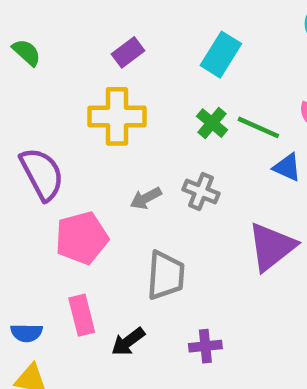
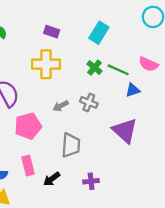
purple rectangle: (128, 52) -> (52, 32), turned 56
blue triangle: (287, 167) -> (133, 90), turned -42
purple triangle: (272, 247) -> (125, 131), turned -40

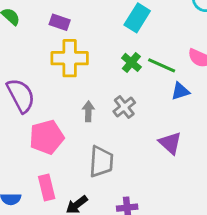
purple rectangle: (52, 32) -> (60, 22), moved
gray cross: (89, 102) -> (124, 107), turned 30
gray arrow: (61, 106) -> (88, 111), turned 119
purple triangle: (125, 131) -> (170, 143), size x0.7

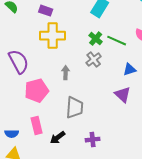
blue triangle: (180, 91) -> (130, 70), moved
gray cross: (124, 107) -> (94, 60), moved

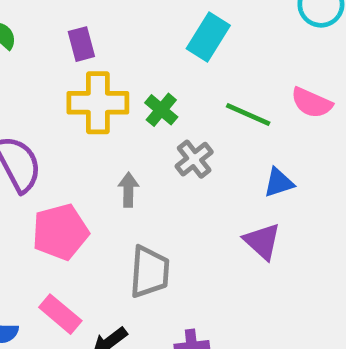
purple rectangle: (46, 11) -> (81, 44), turned 56
green cross: (96, 39) -> (161, 110), moved
pink rectangle: (37, 126) -> (60, 314), turned -36

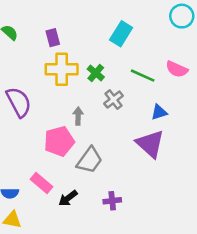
pink pentagon: (60, 232) -> (59, 141), moved
purple triangle: (262, 241) -> (150, 144), size x1.4
gray trapezoid: (150, 272) -> (89, 160), turned 32

